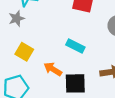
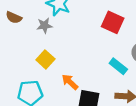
cyan rectangle: (75, 46) -> (118, 66), moved

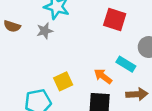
yellow square: (45, 59) -> (63, 81), moved, turned 30
orange arrow: (70, 82) -> (103, 76), moved

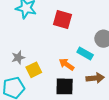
red square: (115, 19) -> (63, 19), moved
gray star: (45, 31) -> (18, 58), moved

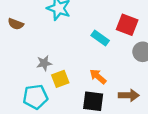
red square: (63, 19) -> (127, 25), moved
cyan rectangle: (85, 53) -> (100, 38), moved

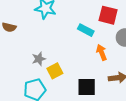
orange arrow: (98, 77) -> (101, 52), moved, turned 35

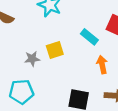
yellow square: (55, 71) -> (55, 50), moved

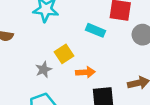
orange arrow: (102, 65) -> (85, 72), moved, turned 114

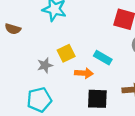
cyan rectangle: (95, 30) -> (103, 58), moved

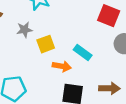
gray star: (45, 65) -> (24, 30), moved

